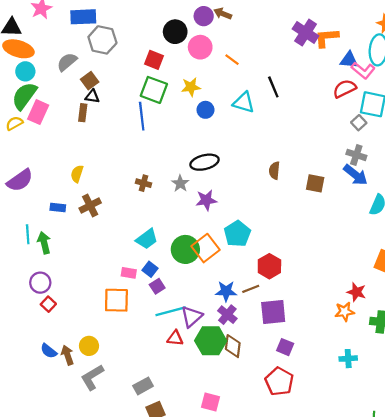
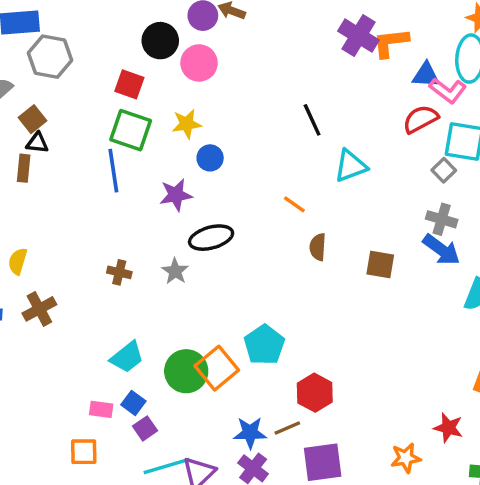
orange line: (232, 60) -> (294, 204), moved
cyan triangle: (244, 102) -> (351, 166), moved, turned -35
purple star: (206, 200) -> (176, 195), moved
orange square: (116, 300) -> (84, 452), size x0.7
orange star: (345, 312) -> (406, 458), moved

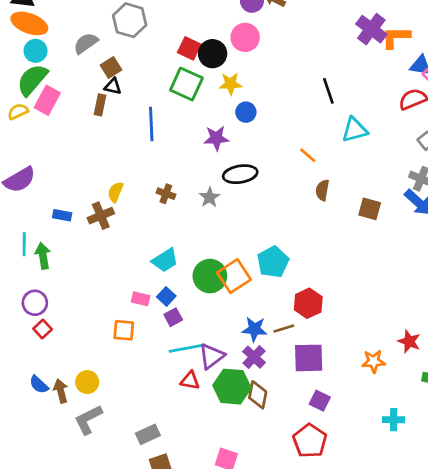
black circle: (160, 41) -> (213, 54), moved
blue line: (113, 171) -> (151, 124), moved
yellow semicircle: (18, 261) -> (115, 192), moved

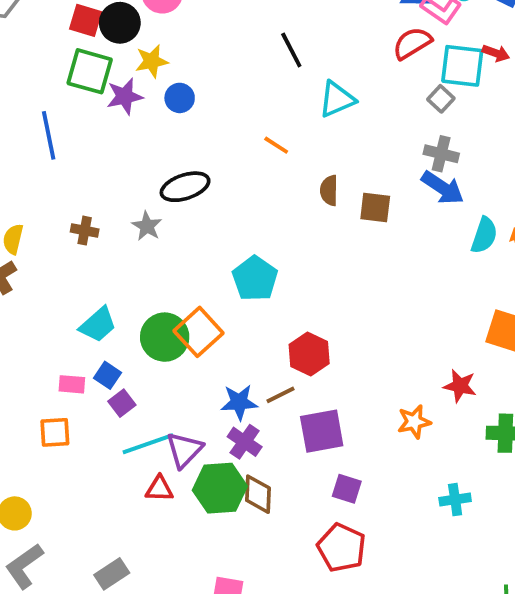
purple star: (216, 138) -> (125, 96), moved
brown semicircle: (322, 190) -> (329, 190), moved
cyan pentagon: (273, 262) -> (255, 279), moved

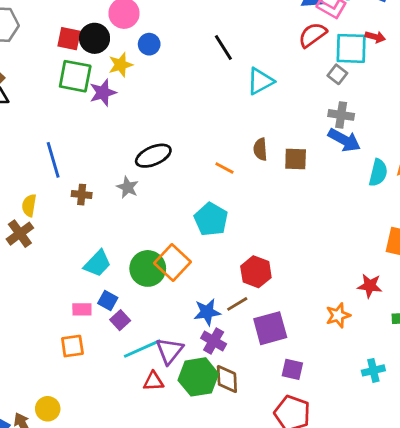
blue circle: (180, 98) -> (149, 44), moved
blue line: (49, 135) -> (53, 160), moved
orange line: (276, 145) -> (224, 168), moved

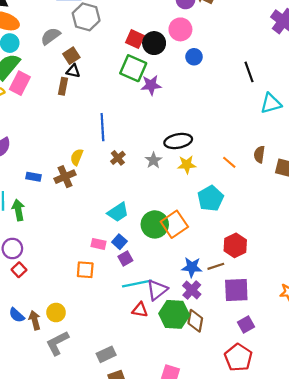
yellow star: (121, 65) -> (187, 165), moved
brown cross: (82, 195) -> (118, 158), turned 32
purple square: (292, 369) -> (246, 325), turned 35

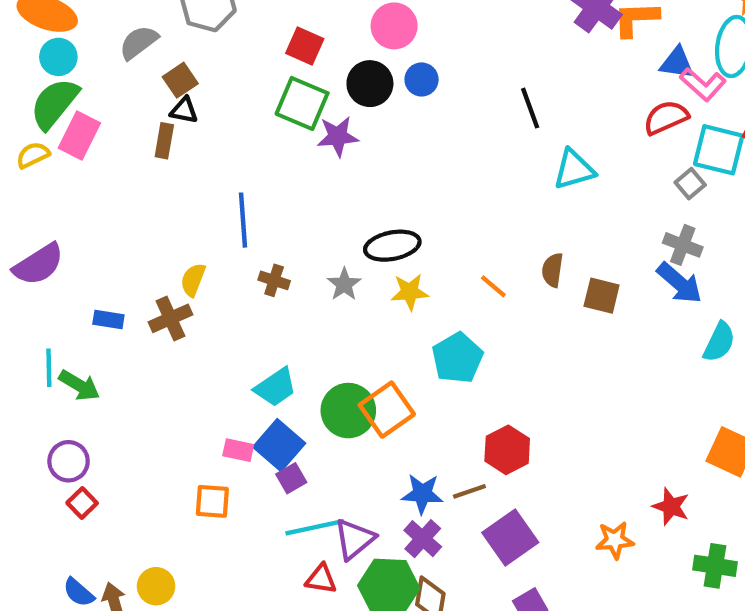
black circle: (154, 43) -> (370, 84), moved
brown cross: (118, 158) -> (274, 280), turned -32
green arrow: (18, 210) -> (79, 385), turned 132
blue square: (119, 242) -> (279, 445), size x1.6
purple square: (236, 290) -> (510, 538), turned -32

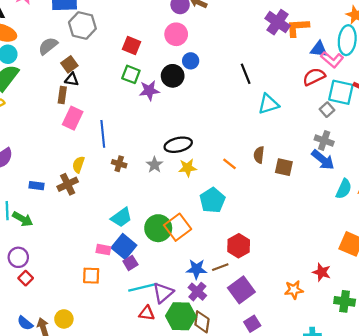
black circle: (370, 84) -> (173, 76), moved
green square: (302, 103) -> (131, 74), size x0.7
pink rectangle: (79, 136) -> (73, 118), moved

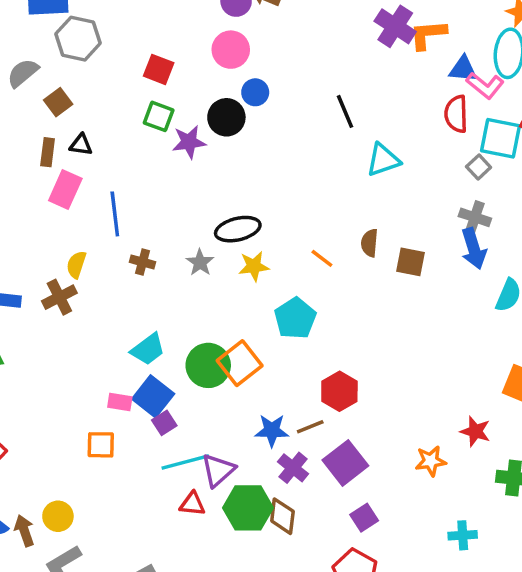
red semicircle: (314, 77) -> (456, 114), turned -65
black triangle: (72, 79) -> (81, 145), moved
blue arrow: (323, 160) -> (474, 249), turned 35
purple cross: (197, 292) -> (293, 468), moved

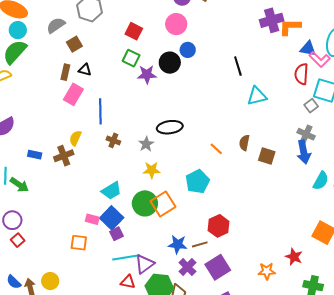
purple cross: (395, 26) -> (272, 20), turned 35
yellow star: (254, 266) -> (152, 170), moved

